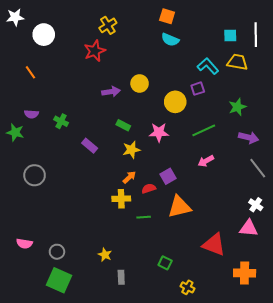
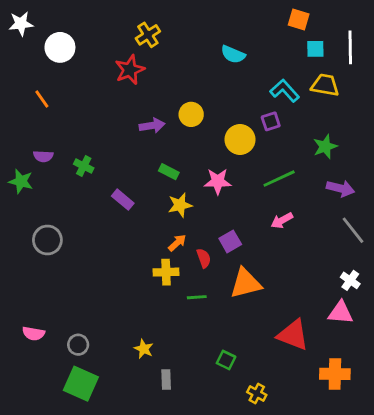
orange square: (167, 16) -> (299, 19), moved
red semicircle: (149, 188) -> (204, 258), turned 88

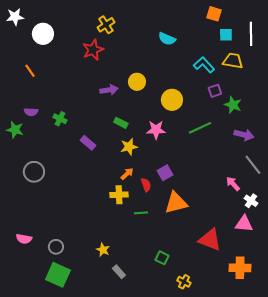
purple square: (271, 121) -> (215, 91), moved
green star: (325, 146) -> (233, 105), turned -30
pink arrow: (282, 220) -> (233, 184), moved, turned 77
gray rectangle: (166, 380) -> (119, 272), turned -40

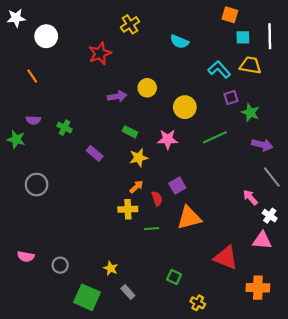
yellow cross: (106, 25) -> (130, 24), moved
green square: (58, 275) -> (87, 297), moved

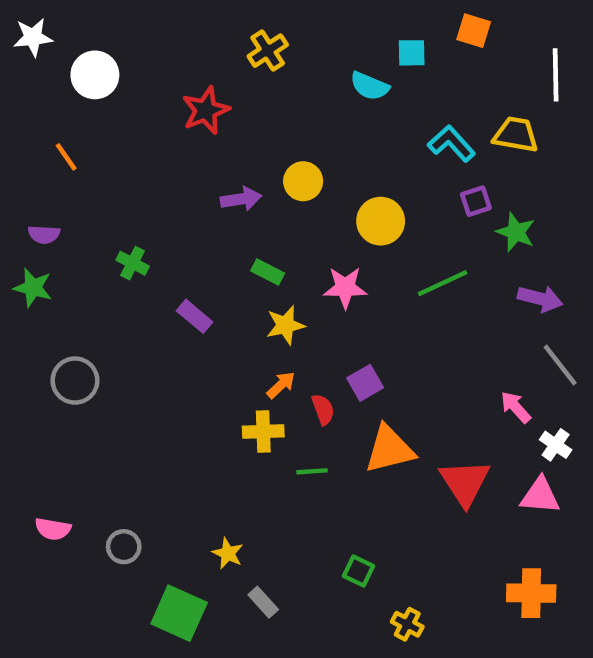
cyan square: (243, 37) -> (412, 53), moved
purple semicircle: (33, 120) -> (44, 234), moved
red triangle: (226, 258) -> (465, 482), moved, turned 36

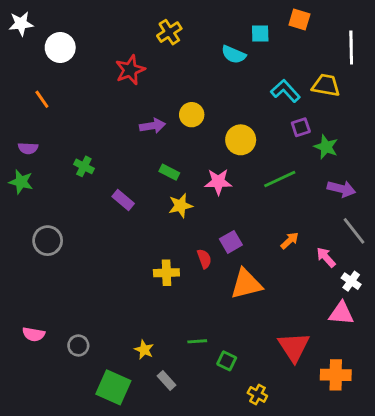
orange arrow: (281, 385) -> (290, 241), moved
green line: (312, 471) -> (197, 341), moved
red triangle: (465, 482) -> (294, 347), moved

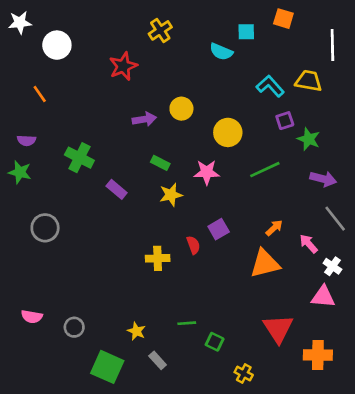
green cross: (84, 166) -> (79, 158), size x1.5
orange triangle: (246, 284) -> (265, 264), moved

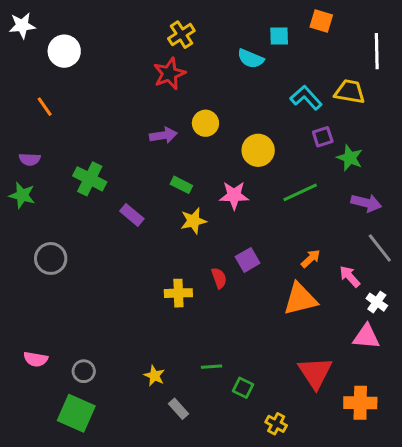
red star: (123, 66) -> (169, 74), moved
green square: (107, 367) -> (76, 413), moved

